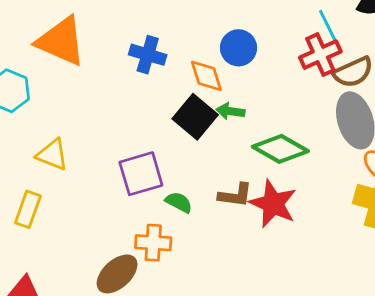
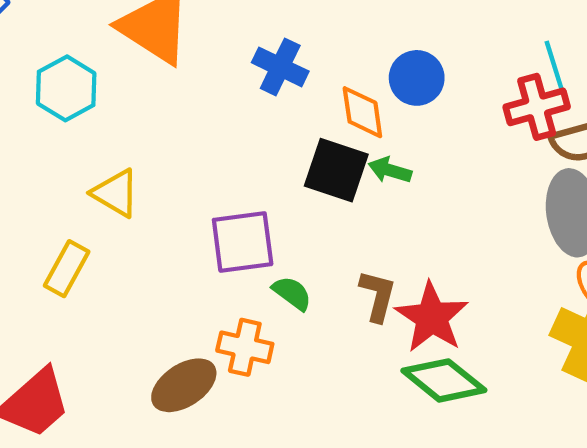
black square: (195, 117) -> (336, 170), turned -30
green diamond: (280, 149) -> (444, 380), moved
brown L-shape: (235, 195) -> (378, 296), turned -92

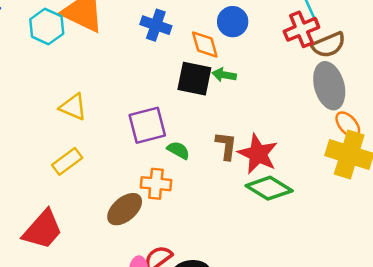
cyan hexagon: (66, 88) -> (47, 26), moved
yellow rectangle: (67, 269) -> (67, 161), moved, turned 32

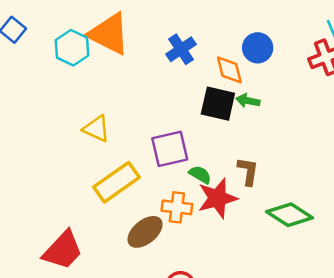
blue cross: (156, 25) -> (181, 49), turned 36
red star: (258, 154) -> (217, 198), moved, turned 30
yellow rectangle: (67, 161) -> (117, 182), moved, size x1.5

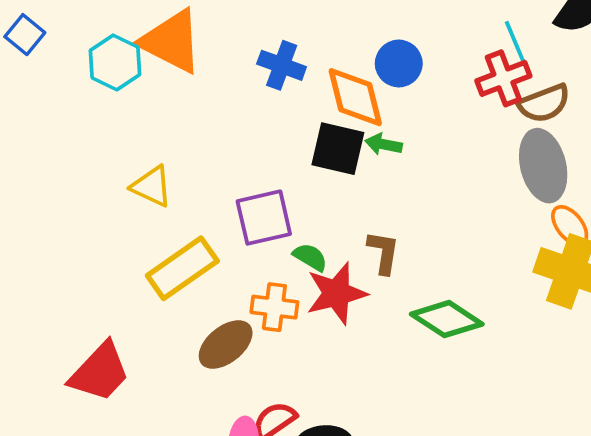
blue cross: (181, 49) -> (282, 65), turned -36
orange diamond: (229, 70) -> (355, 97), size x1.4

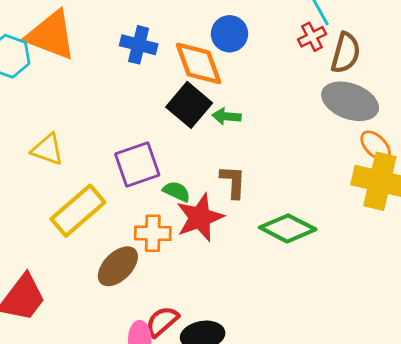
red cross: (503, 78) -> (312, 37), size x0.7
brown semicircle: (544, 103) -> (346, 53), turned -48
green arrow: (384, 144) -> (227, 116), moved
black square: (338, 149) -> (189, 105), turned 33
gray ellipse: (543, 166) -> (350, 101), turned -50

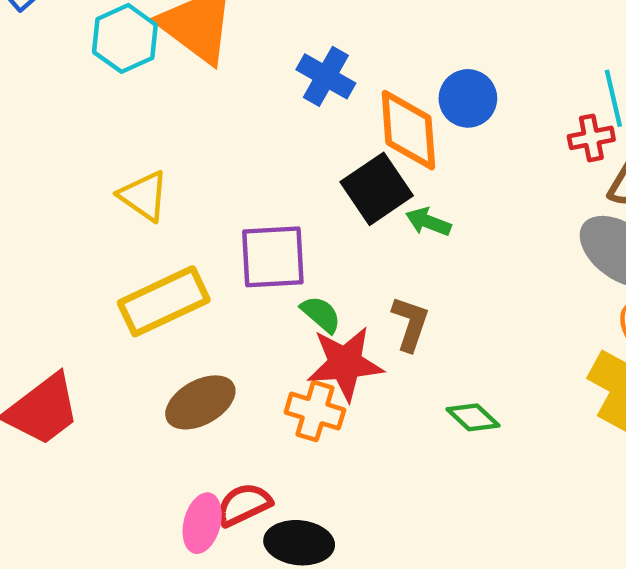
green diamond: (288, 228) -> (473, 417), size x0.6
orange cross: (153, 233) -> (315, 411), moved

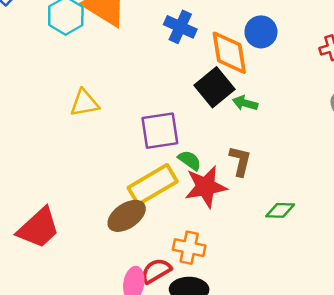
yellow triangle: (144, 196) -> (84, 103), turned -40
yellow rectangle: (164, 301) -> (153, 185), moved
orange cross: (315, 411) -> (189, 248), moved
green diamond: (473, 417) -> (280, 210), turned -36

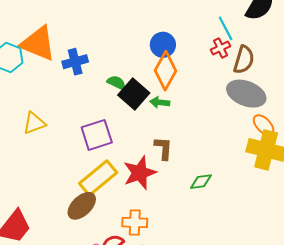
blue cross: (180, 27) -> (75, 62), moved, turned -30
orange diamond: (229, 53) -> (166, 71), moved, turned 48
green semicircle: (190, 160) -> (116, 83), moved

